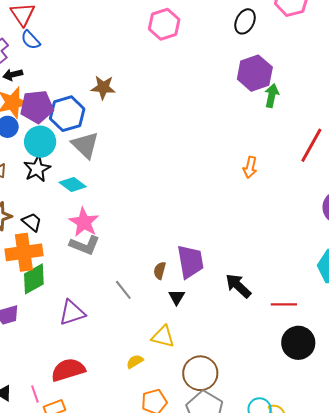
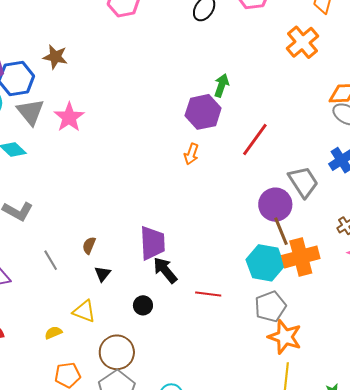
purple hexagon: (255, 73) -> (203, 112), moved
pink star: (84, 222) -> (69, 117), moved
purple trapezoid: (190, 262) -> (152, 243), moved
black circle: (298, 343) -> (143, 305), moved, size x0.6

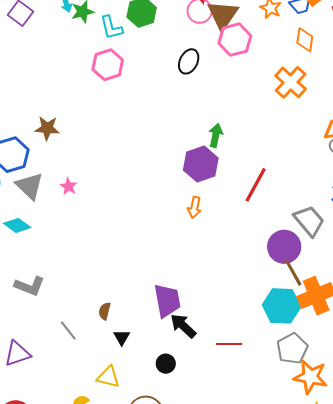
pink star: (69, 117) -> (69, 186), size x0.6

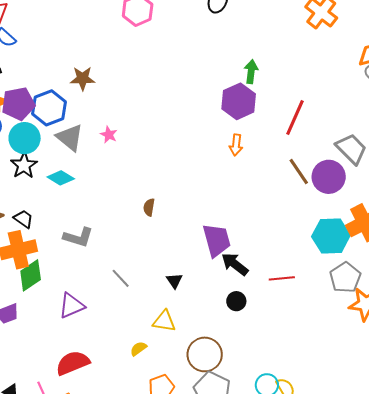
brown line: (293, 272) -> (299, 171), moved
brown semicircle: (105, 311) -> (149, 207), moved
black circle: (166, 364) -> (236, 301), moved

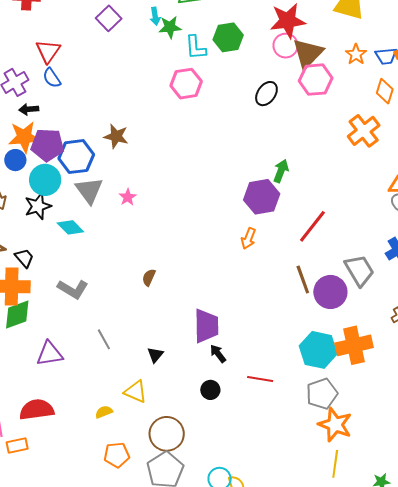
black arrow: (235, 264) -> (218, 354), size x0.7

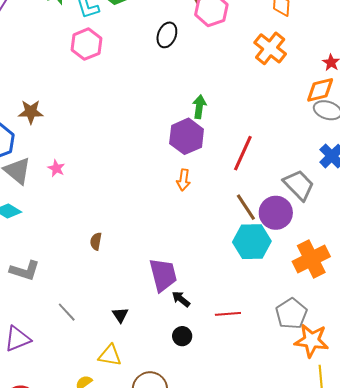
cyan hexagon: (318, 350) -> (252, 242), moved

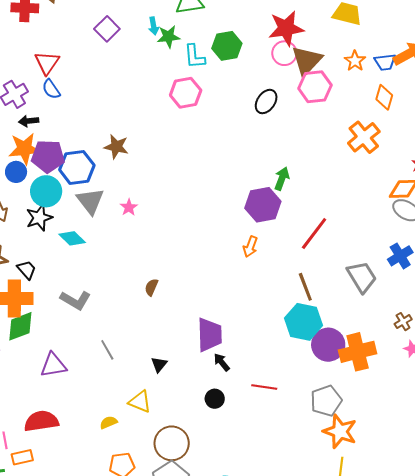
purple circle: (276, 213) -> (328, 345), moved

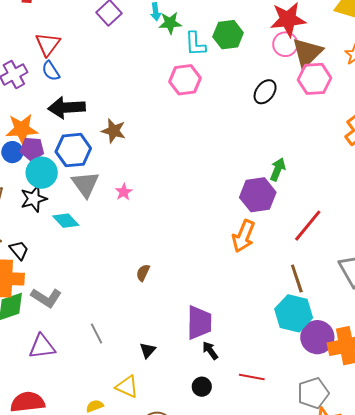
black arrow: (29, 121) -> (67, 108), moved, size x1.8
purple pentagon: (48, 156) -> (32, 149), moved, size x0.7
orange arrow: (250, 247) -> (243, 236), size x1.5
gray L-shape: (76, 300) -> (46, 298), moved

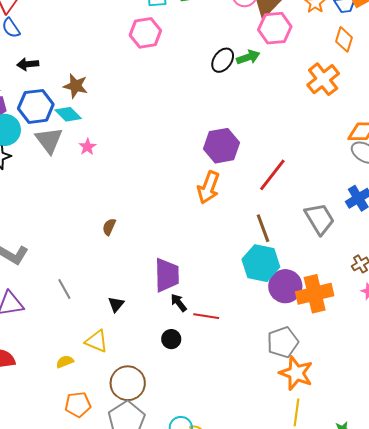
black ellipse: (265, 92) -> (223, 60), moved
black arrow: (67, 108) -> (28, 64), size x0.6
green arrow: (278, 169) -> (248, 57), moved, turned 50
cyan diamond: (66, 221) -> (68, 114), moved
red line: (252, 377) -> (206, 316), moved

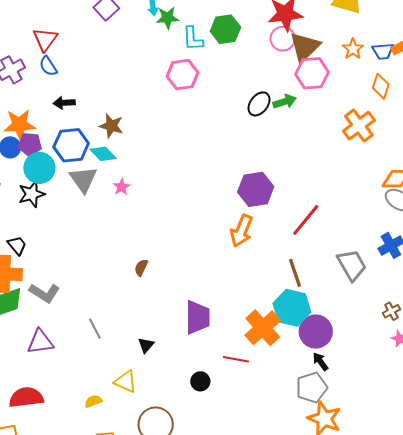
orange cross: (315, 294) -> (263, 328), moved, turned -30
black arrow: (179, 303) -> (320, 362), moved

